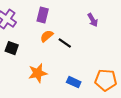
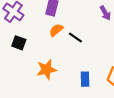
blue rectangle: (74, 82) -> (85, 79), turned 64

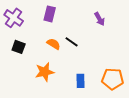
orange semicircle: (56, 30) -> (54, 44), moved, turned 72

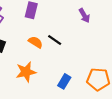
blue rectangle: (81, 81) -> (64, 81), turned 32

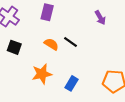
blue rectangle: (64, 81) -> (72, 83), moved

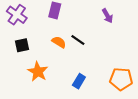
black square: (14, 47) -> (22, 45), turned -32
orange star: (42, 74) -> (38, 72), moved, turned -30

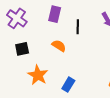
black line: (78, 40) -> (78, 27), moved, turned 56
blue rectangle: (79, 81) -> (68, 85), moved

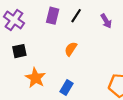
black line: (78, 27) -> (76, 16), moved, turned 32
orange semicircle: (59, 46) -> (71, 49), moved, turned -88

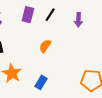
purple arrow: (106, 21) -> (78, 20), turned 32

